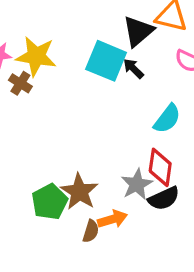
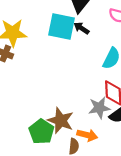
gray star: (137, 184) -> (99, 108), turned 30
orange arrow: (112, 219) -> (87, 135), turned 42

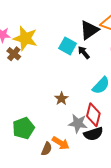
cyan square: (61, 27) -> (68, 46), size x0.7
brown star: (61, 121) -> (61, 99), moved, size x0.6

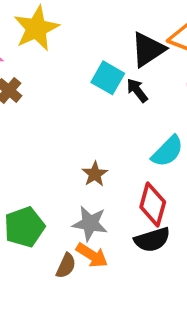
yellow star: (25, 38) -> (36, 28), moved, turned 30
gray star: (78, 123) -> (90, 223), moved

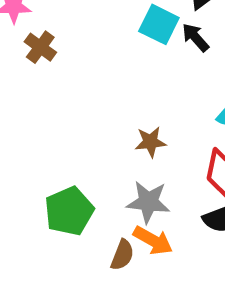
brown star: (95, 174) -> (150, 142), turned 30

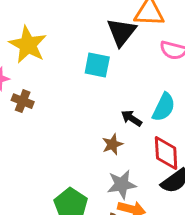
black arrow: (195, 37) -> (132, 118), moved

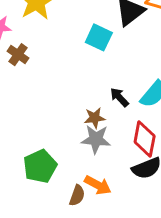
gray star: (122, 184) -> (96, 139), moved

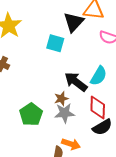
black arrow: (119, 97) -> (76, 82), size x1.6
green pentagon: (40, 166) -> (31, 114), moved

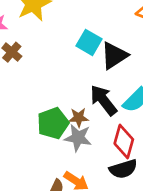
black triangle: (74, 22) -> (114, 56), moved
green pentagon: (31, 114) -> (53, 123), moved

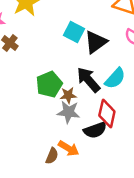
green pentagon: (53, 123) -> (49, 84), moved
black semicircle: (123, 169) -> (95, 130), moved

